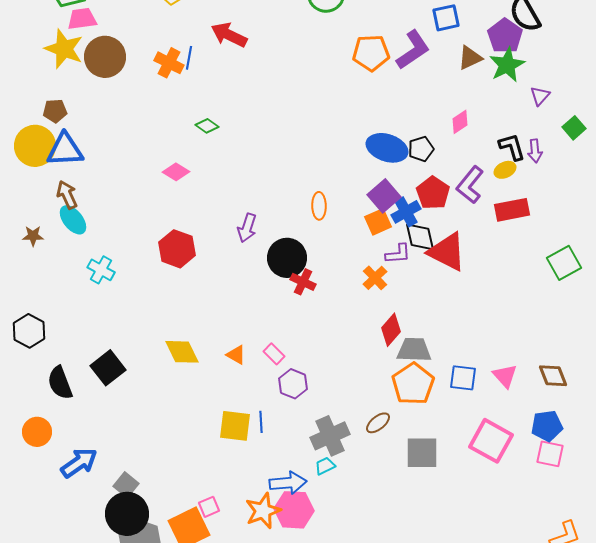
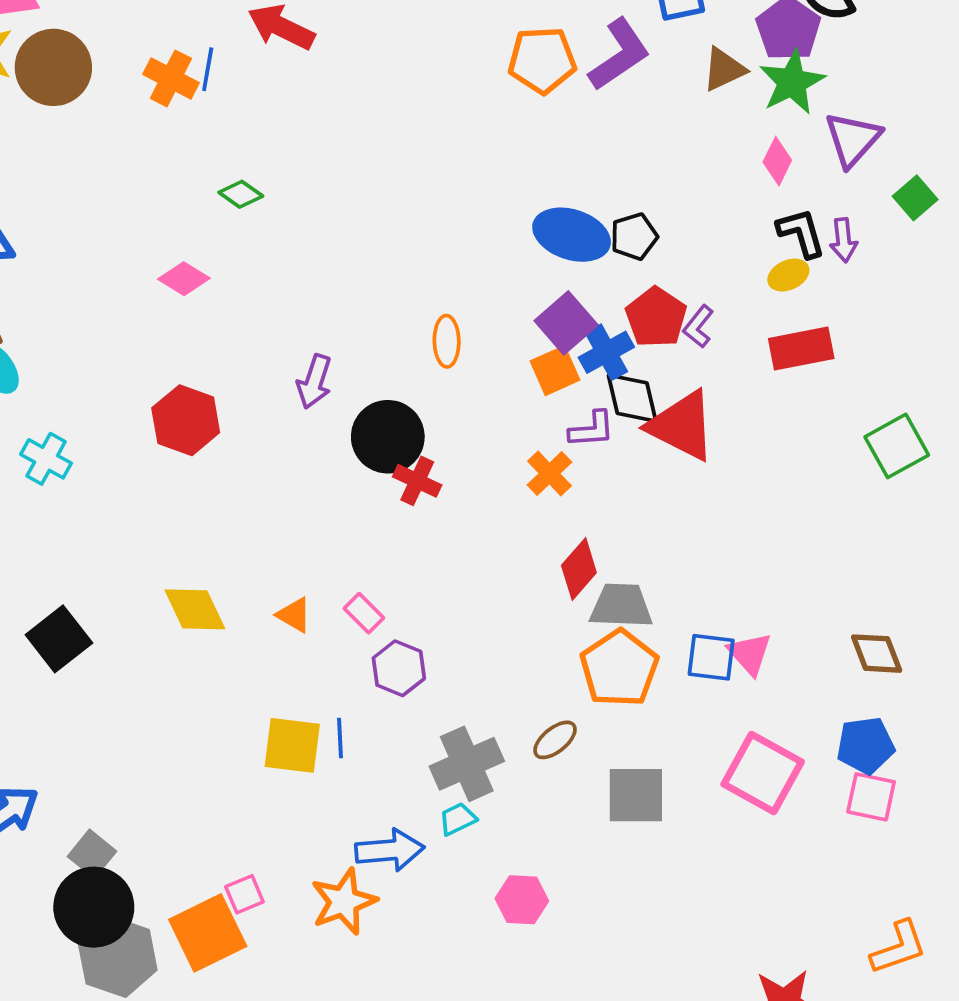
purple triangle: (540, 96) -> (853, 139), size x1.6
pink diamond: (460, 122) -> (777, 161), moved, turned -30
purple L-shape: (470, 185) -> (698, 326), moved, size x0.6
pink triangle: (505, 376) -> (750, 654), moved
pink hexagon: (294, 510) -> (522, 900), moved, size x0.7

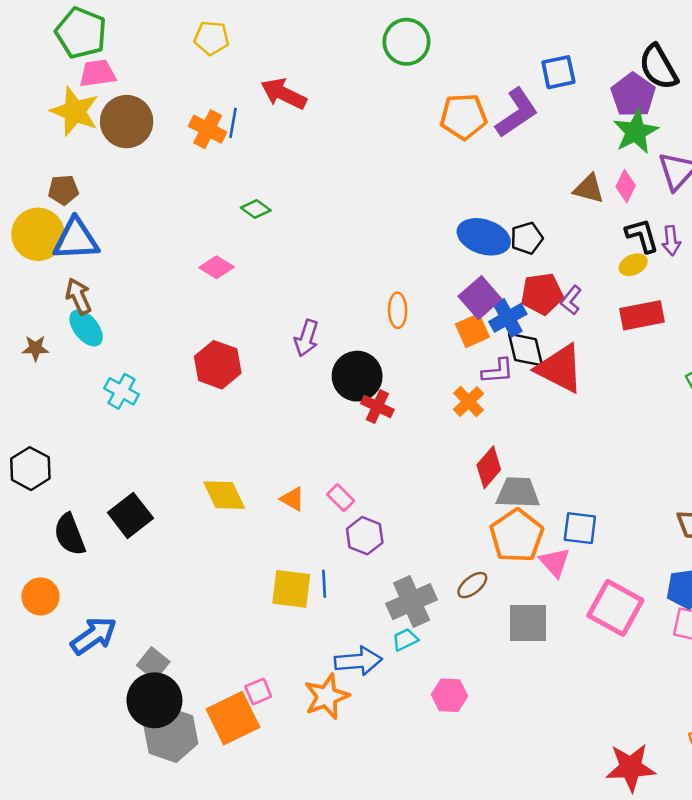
brown triangle: (724, 69) -> (589, 189), moved, turned 40
red pentagon: (656, 317) -> (542, 294), turned 30
pink triangle: (750, 654) -> (555, 562), moved

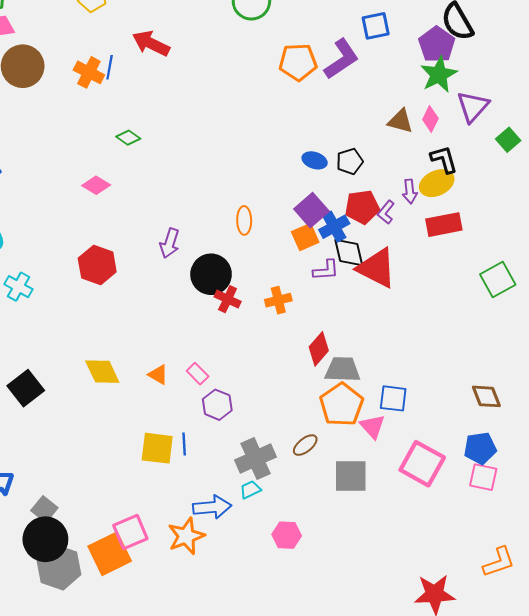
blue ellipse: (484, 237) -> (315, 160), size x0.6
purple arrow: (671, 241) -> (410, 191), moved
yellow ellipse: (633, 265) -> (437, 183), size x1.5
orange cross: (469, 401) -> (278, 300), moved, turned 30
pink square: (258, 691) -> (130, 532), size x1.6

